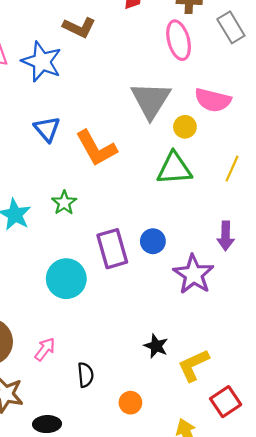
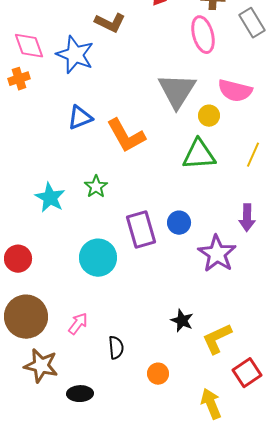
blue triangle: (47, 129) -> (80, 118), turned 48

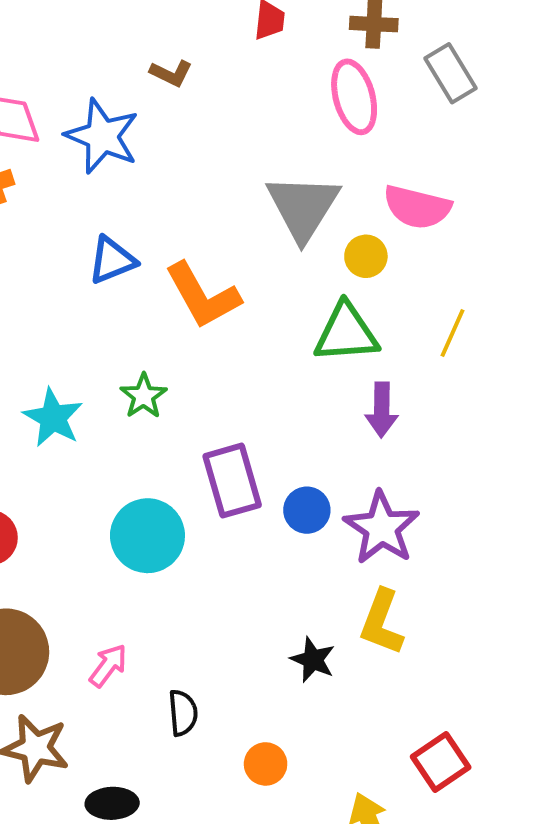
brown L-shape: (110, 23) -> (171, 73), size x0.7
purple arrow: (247, 218) -> (382, 410), moved
blue circle: (179, 223) -> (307, 510), moved
yellow L-shape: (217, 339) -> (382, 622), moved, turned -44

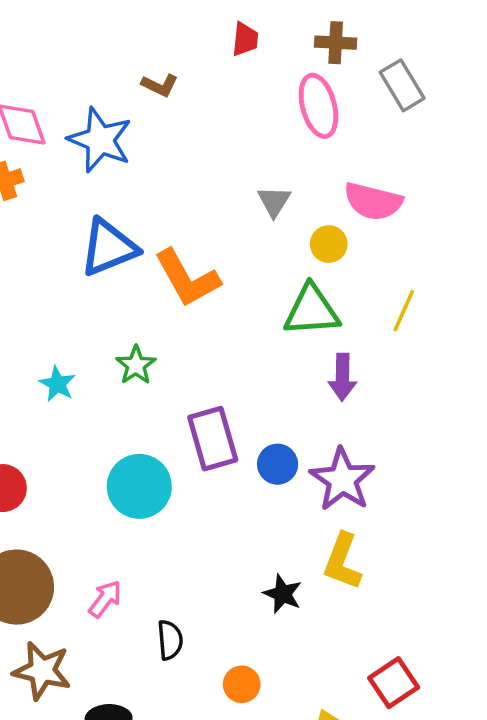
gray triangle: (303, 207) -> (274, 201), size x0.5
blue triangle: (112, 260) -> (109, 247), size x1.4
cyan star: (53, 418) -> (57, 384), size x0.7

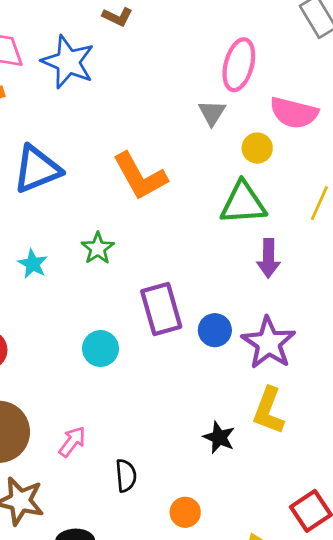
pink ellipse: (318, 106) -> (239, 65), moved, turned 30
blue triangle: (109, 247) -> (37, 169), moved
cyan circle: (139, 486) -> (100, 349), size x0.7

